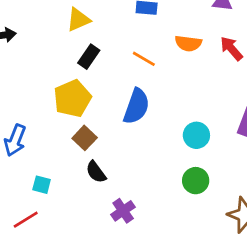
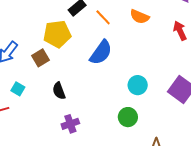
orange semicircle: (188, 43) -> (140, 17), moved
orange line: (144, 59) -> (103, 17), moved
brown square: (85, 138) -> (41, 58), moved

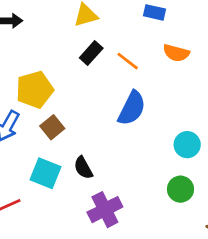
yellow pentagon: (57, 34) -> (35, 90), moved
cyan square: (18, 89) -> (46, 173), moved, size x1.6
purple cross: (70, 124) -> (105, 210), size x1.4

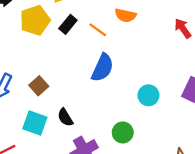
orange semicircle: (176, 53) -> (125, 15), moved
yellow pentagon: (35, 90) -> (35, 20), moved
green circle: (180, 189) -> (123, 132), moved

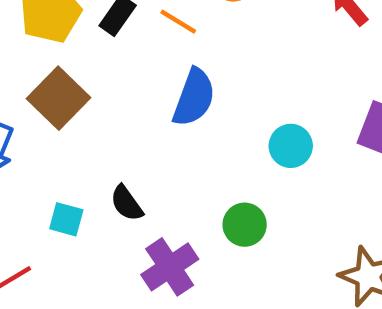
brown square: (39, 86) -> (59, 98), moved, size x1.5
cyan square: (35, 123) -> (66, 219), size x0.7

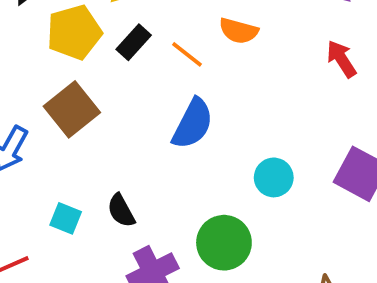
green circle: (245, 225) -> (224, 243), size x1.4

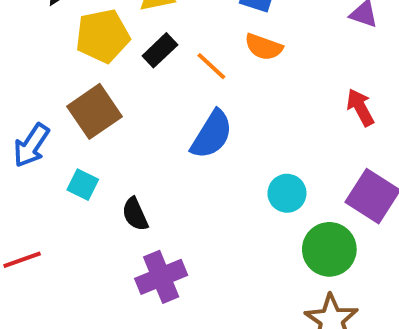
red arrow: (341, 59) -> (360, 107), moved
cyan square: (66, 218) -> (83, 185), moved
green circle: (224, 243) -> (329, 249), moved

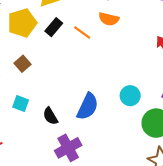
brown square: (94, 111) -> (22, 64), size x0.6
blue semicircle: (212, 134) -> (88, 106), moved

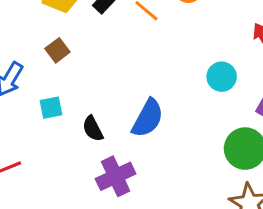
cyan circle: (130, 96) -> (222, 77), moved
cyan square: (21, 103) -> (51, 108), turned -35

